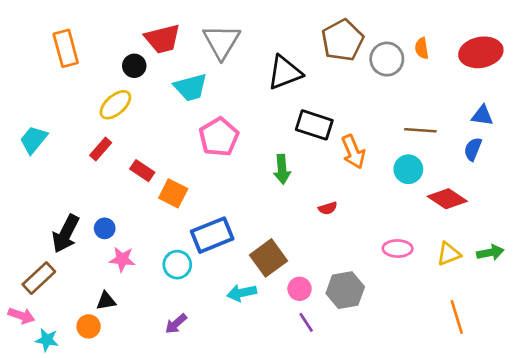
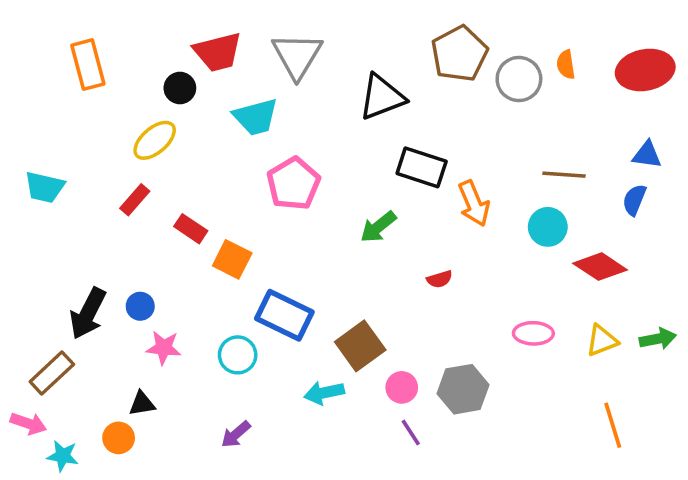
cyan trapezoid: (33, 140) -> (45, 187), turned -116
green arrow: (282, 169) -> (378, 227), turned 56
blue rectangle: (212, 235) -> (284, 315), turned 48

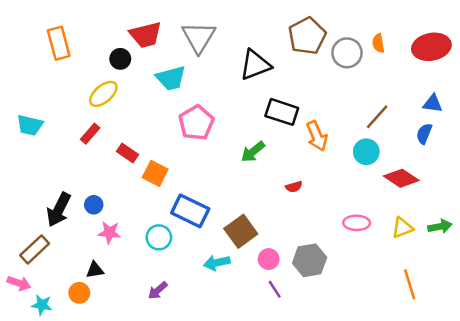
brown line: (564, 175) -> (377, 117), turned -52

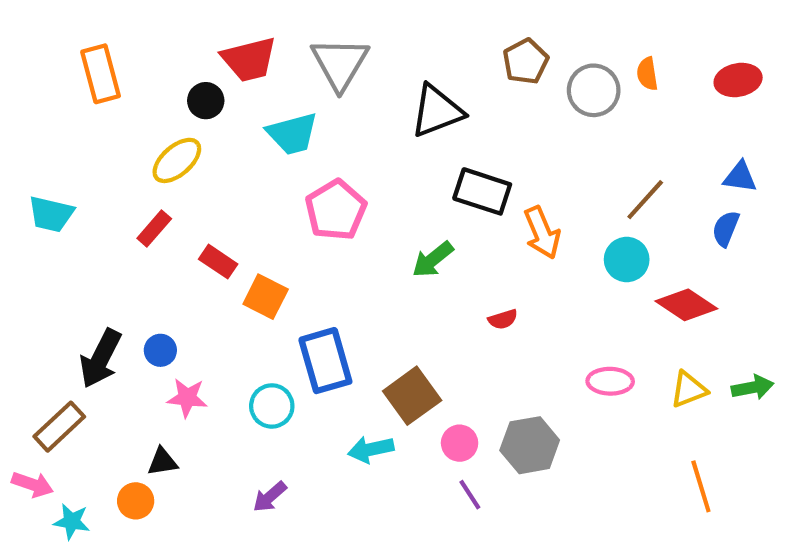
brown pentagon: (307, 36) -> (526, 61), size x0.7
red ellipse: (431, 47) -> (738, 80), size x0.7
blue rectangle: (190, 211) -> (325, 361), turned 48

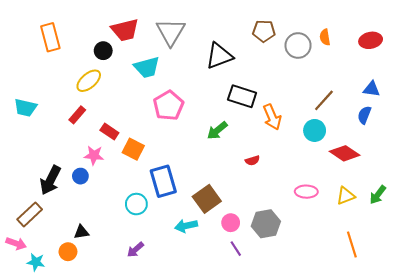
brown pentagon: (526, 61) -> (264, 31), turned 30
green arrow: (752, 387) -> (378, 195), turned 138
pink star: (187, 398) -> (94, 155), moved

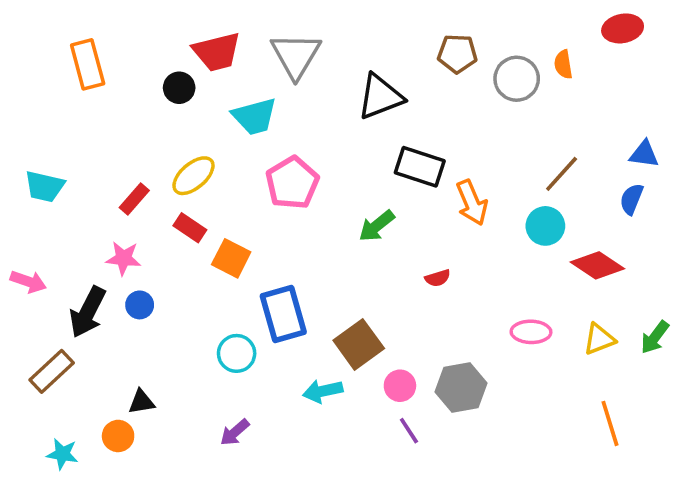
red ellipse: (371, 40) -> (623, 28), moved
yellow ellipse: (89, 81) -> (193, 176), moved
pink star: (94, 155) -> (123, 258), moved
pink arrow: (16, 243) -> (28, 282), moved

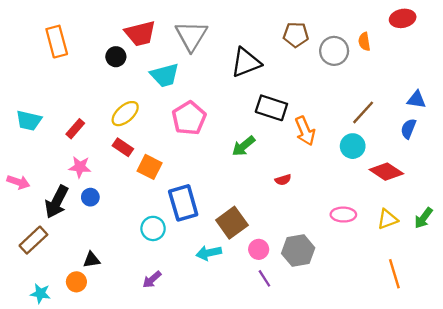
red rectangle: (134, 199) -> (75, 129), moved

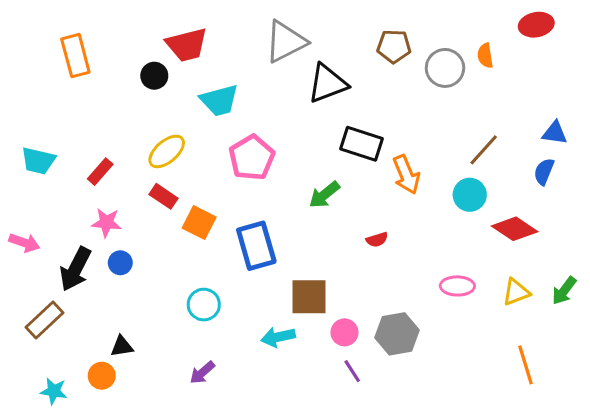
gray triangle: (191, 36) -> (286, 42), moved, turned 32
blue rectangle: (183, 203) -> (256, 246), moved
brown square: (232, 223) -> (309, 297), turned 36

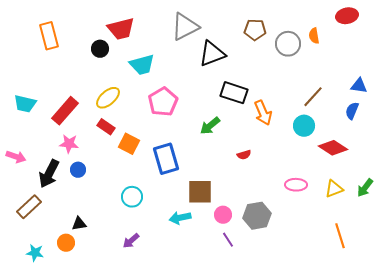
red rectangle: (100, 172) -> (65, 111), size x1.6

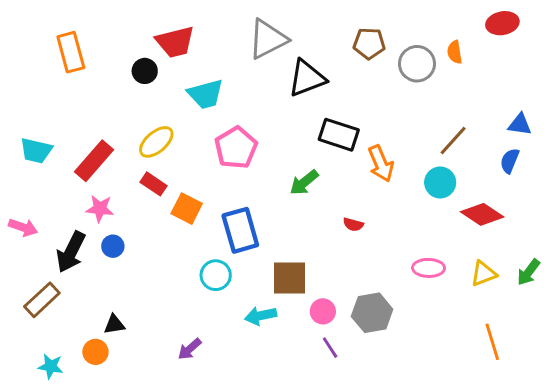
red semicircle: (244, 155) -> (353, 224), turned 32
cyan circle: (132, 197) -> (216, 275), moved

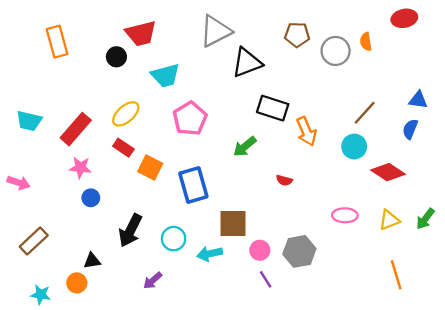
black arrow: (71, 252) -> (130, 230), moved
cyan circle: (216, 275) -> (174, 239), moved

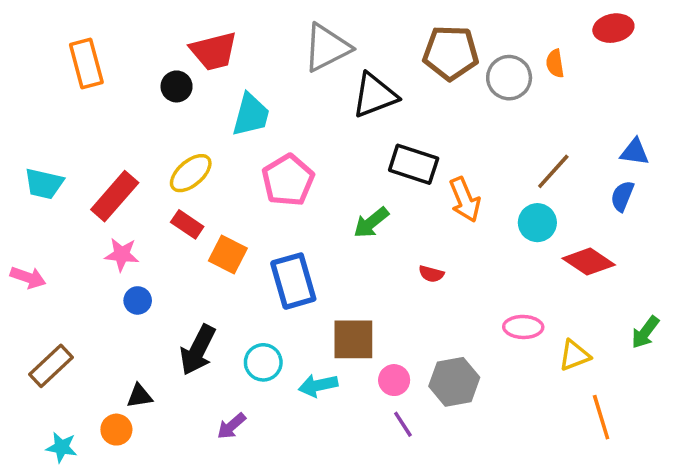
brown pentagon: (297, 35) -> (451, 53), size x1.4
cyan trapezoid: (165, 75) -> (251, 115), turned -60
yellow triangle: (389, 220) -> (575, 355), moved

